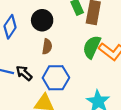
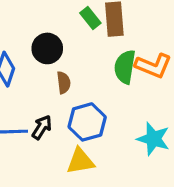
black arrow: (24, 73) -> (42, 127), turned 96

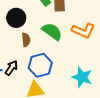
green semicircle: (125, 67) -> (52, 32), moved, turned 115

